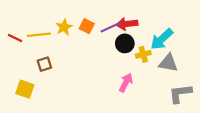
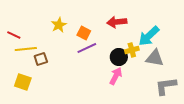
orange square: (87, 26) -> (84, 33), moved
purple line: (111, 27) -> (87, 48), moved
yellow line: (39, 35) -> (26, 49), moved
black circle: (125, 43) -> (119, 57), moved

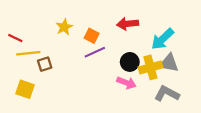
yellow cross: (132, 50) -> (150, 67), moved, size x1.5
pink arrow: (116, 76) -> (126, 83), turned 84
gray L-shape: (166, 86) -> (167, 94), moved, turned 35

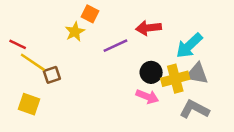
orange square: (92, 36) -> (90, 14), moved
purple line: (95, 52) -> (115, 46), moved
yellow line: (28, 53) -> (33, 62), turned 40

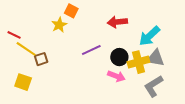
purple line: (115, 46) -> (91, 50), moved
gray L-shape: (194, 109) -> (153, 86), turned -60

